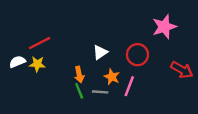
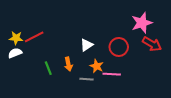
yellow star: (37, 64) -> (16, 38), moved
red arrow: (182, 70) -> (152, 44), moved
pink line: (129, 86) -> (112, 74), turned 72
green line: (79, 91) -> (48, 68), moved

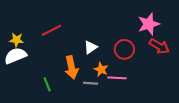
red line: (34, 37) -> (51, 30), moved
white semicircle: (15, 53) -> (15, 56), size x1.5
orange arrow: (68, 64) -> (72, 67), size x1.5
green line: (48, 68) -> (47, 84), moved

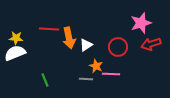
red line: (51, 30) -> (49, 29), turned 30
red arrow: (159, 46) -> (151, 44), turned 132
orange arrow: (72, 67) -> (69, 38), moved

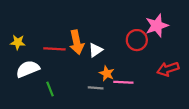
red line: (49, 29) -> (54, 49), moved
red arrow: (151, 44) -> (168, 69), moved
red circle: (118, 47) -> (137, 40), moved
white semicircle: (15, 53) -> (28, 69), moved

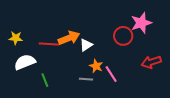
orange arrow: (77, 42) -> (69, 38), turned -100
pink line: (123, 82) -> (111, 74), turned 54

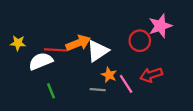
white triangle: (86, 45) -> (98, 51), size x1.5
white semicircle: (25, 62) -> (41, 61), moved
red arrow: (151, 62) -> (151, 75), moved

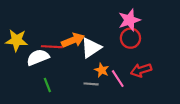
pink star: (160, 26) -> (129, 20), moved
yellow star: (18, 43) -> (17, 40), size x1.5

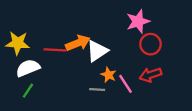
red circle: (130, 38) -> (150, 44), moved
white semicircle: (38, 57) -> (28, 68), moved
green line: (47, 85) -> (28, 91), moved, turned 56

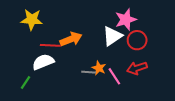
yellow star: (18, 43) -> (32, 20), moved
white triangle: (97, 51) -> (112, 36), moved
white semicircle: (28, 68) -> (43, 62), moved
gray line: (97, 90) -> (89, 72), moved

